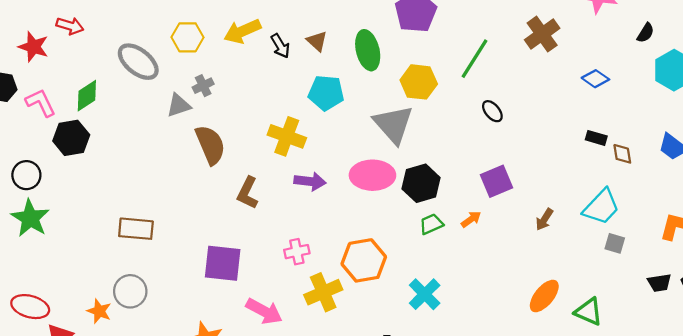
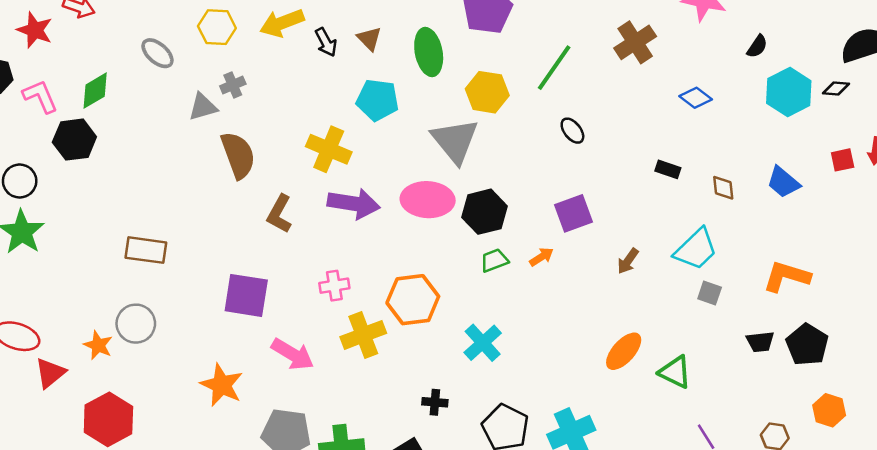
gray ellipse: (138, 62) -> (158, 53), size x0.7
black rectangle: (596, 138) -> (668, 169), moved
purple arrow: (310, 181) -> (354, 204), size x1.4

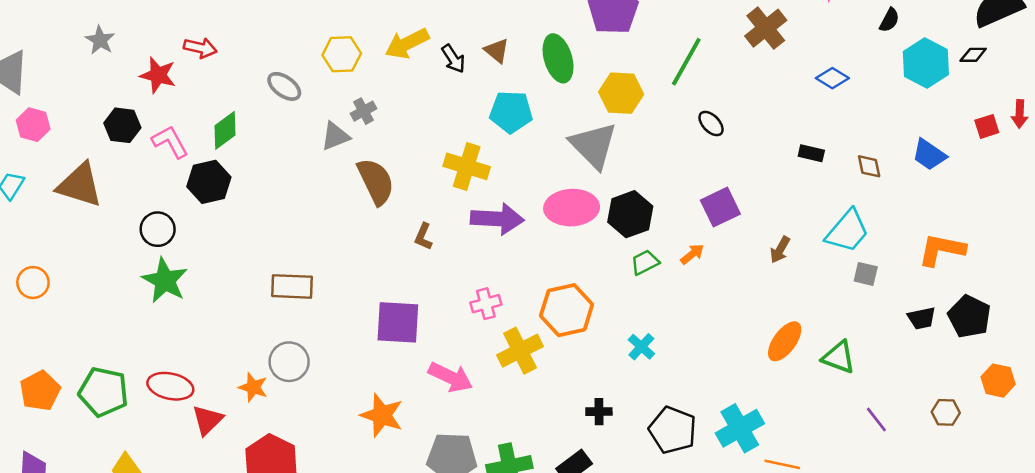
brown L-shape: (279, 214) -> (423, 237), size x0.7
cyan cross: (483, 343) -> (641, 347), size x0.7

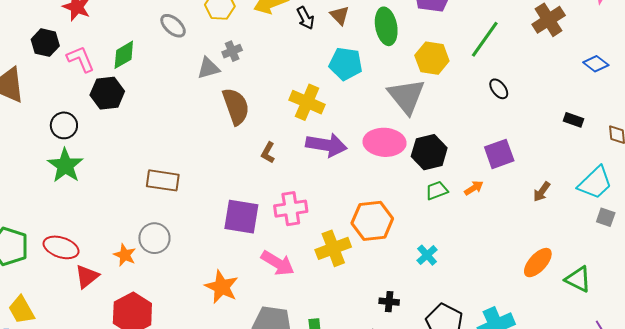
pink cross: (486, 304) -> (291, 209), moved, size x1.4

